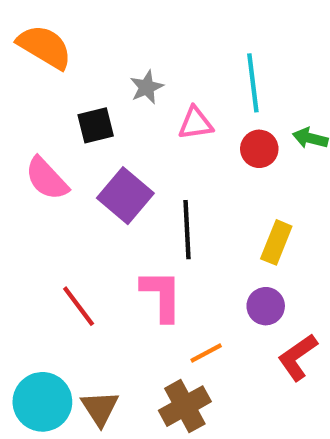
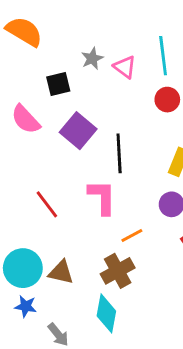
pink triangle: (196, 123) -> (125, 67), moved, turned 45
brown triangle: (100, 408) -> (61, 272), turned -44

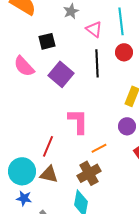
gray star: (92, 58) -> (71, 11), moved
black line: (119, 153) -> (97, 63), moved
red line: (47, 204) -> (48, 146), moved, turned 60

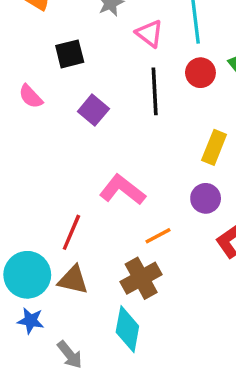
pink semicircle: (24, 66) -> (31, 96), size x0.7
purple square: (61, 74) -> (93, 110), size x0.7
pink L-shape: (78, 121) -> (122, 190), turned -52

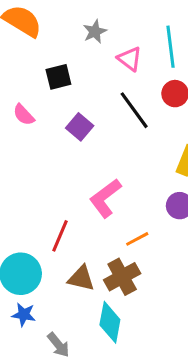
black line: (155, 91) -> (134, 110), turned -33
pink L-shape: (122, 190) -> (105, 198), turned -75
brown triangle: (73, 280) -> (81, 278), moved

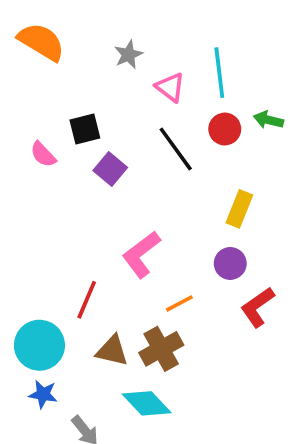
black square: (58, 77) -> (85, 129), moved
cyan diamond: (110, 322) -> (147, 403), turned -54

